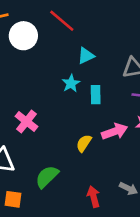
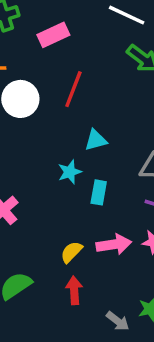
red line: (62, 21) -> (73, 89), turned 60
red arrow: (93, 197) -> (74, 290), moved

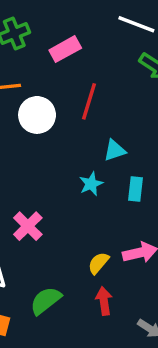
cyan rectangle: (99, 192) -> (136, 189), moved

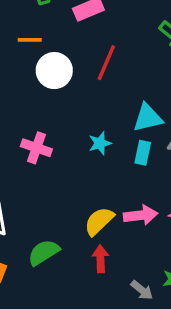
cyan triangle: (115, 150) -> (148, 118), moved, size x1.4
pink cross: (28, 226) -> (36, 148), moved, turned -32
yellow semicircle: (98, 263) -> (99, 221), size x1.4

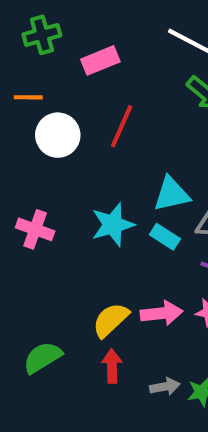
cyan star: (100, 143) -> (113, 225), size x1.5
cyan rectangle: (143, 153) -> (165, 237), turned -70
gray arrow: (142, 290) -> (165, 387), moved, turned -50

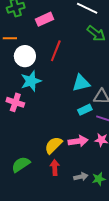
cyan star: (113, 225) -> (31, 81), moved
cyan rectangle: (165, 237) -> (85, 110), moved, turned -56

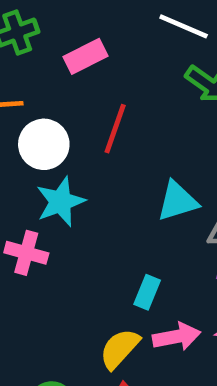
cyan rectangle: (85, 110) -> (147, 292), moved, turned -40

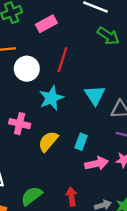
cyan triangle: (177, 201) -> (95, 95), turned -45
cyan star: (61, 202) -> (51, 98), moved
yellow semicircle: (120, 349) -> (48, 141), moved

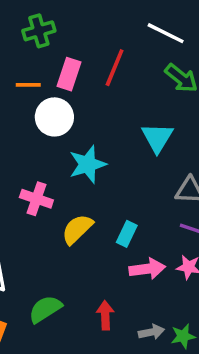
pink rectangle: (46, 24) -> (69, 74), moved, turned -48
red line: (62, 60) -> (115, 68), moved
cyan triangle: (95, 95) -> (157, 138), moved

